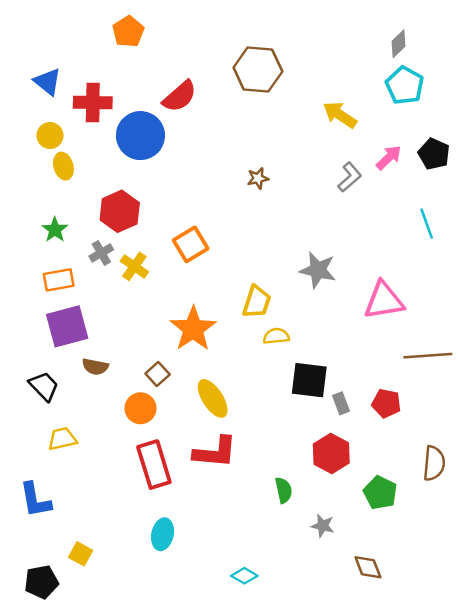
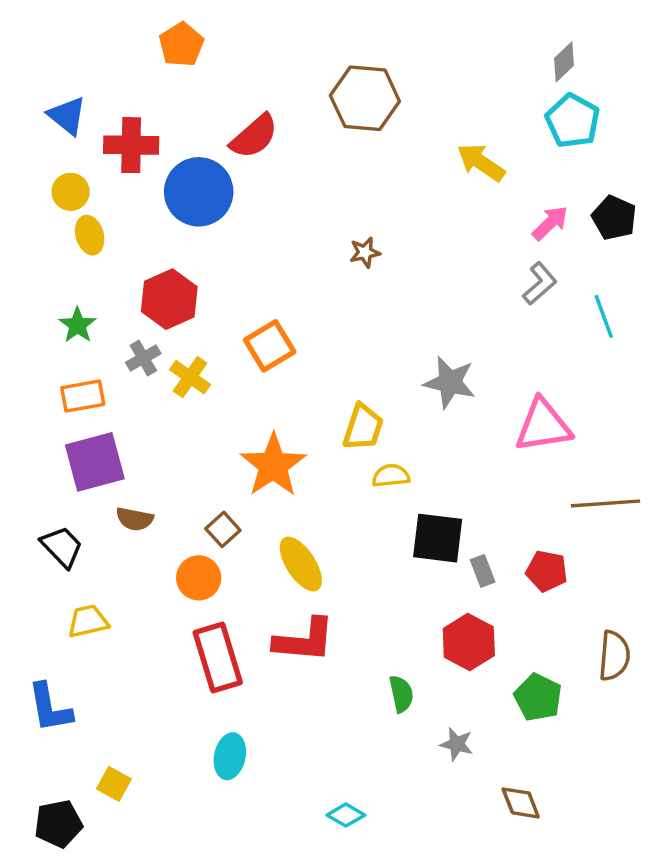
gray L-shape: (350, 177) -> (540, 284), moved

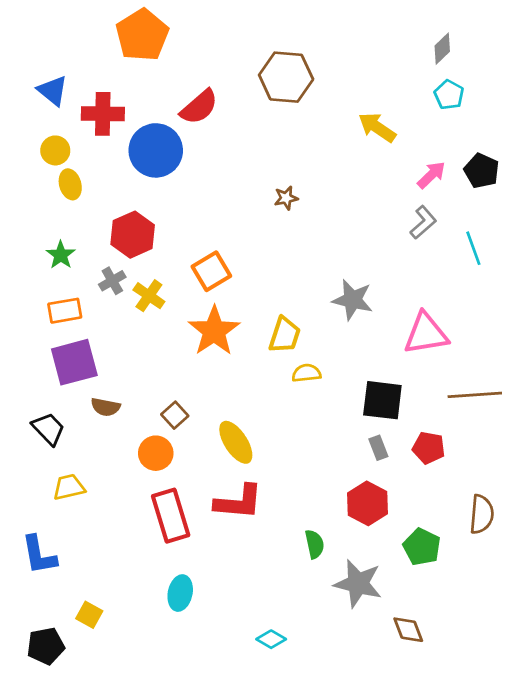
orange pentagon: (181, 45) -> (142, 35), size x1.5
cyan pentagon: (573, 121) -> (449, 95), size x0.7
orange star: (273, 465) -> (214, 331), moved
black square: (438, 538) -> (382, 400), moved
gray star: (457, 744) -> (358, 584), size x1.8

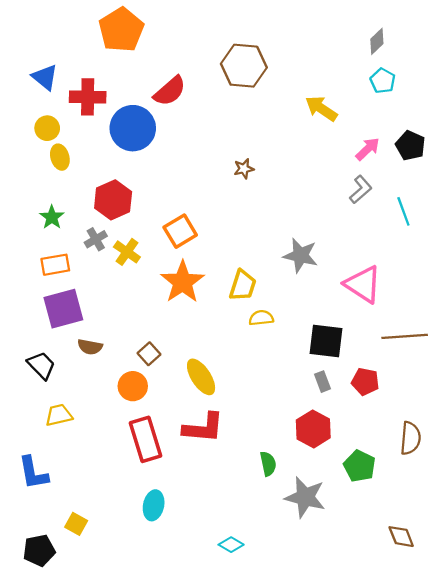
pink triangle: (426, 334) -> (363, 284), turned 42
brown diamond: (408, 630) -> (401, 537), moved

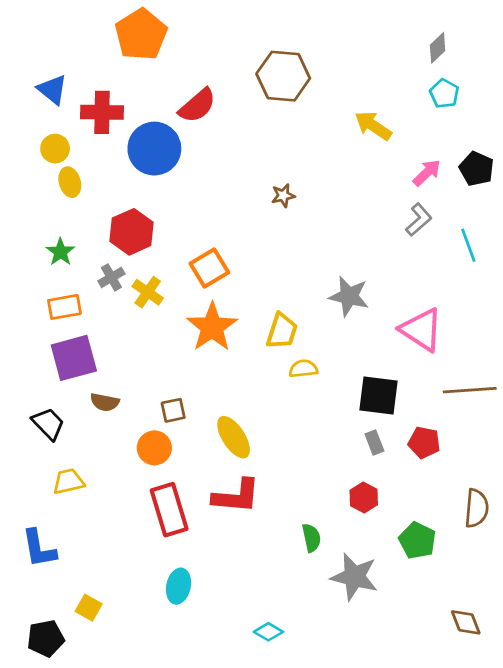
brown square: (149, 354) -> (173, 410), turned 30
red hexagon: (313, 429) -> (364, 498), size x0.7

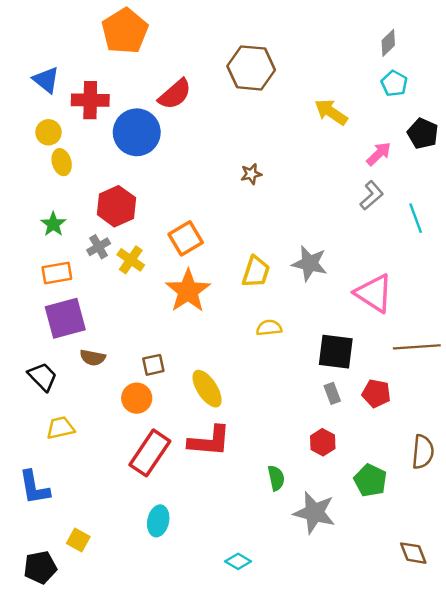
black pentagon: (476, 169) -> (423, 134), moved
yellow trapezoid: (282, 331) -> (256, 272), moved
red rectangle: (169, 510) -> (150, 453), turned 51

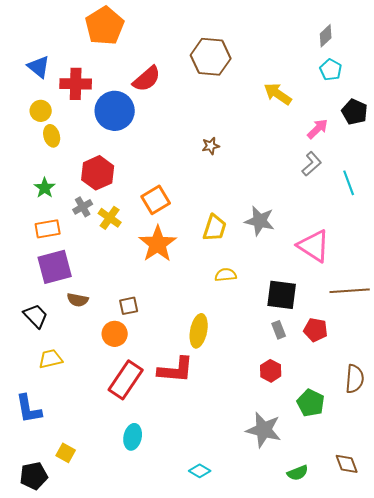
yellow ellipse: (207, 389) -> (199, 331), moved, turned 44
green semicircle: (276, 478) -> (298, 473), moved, turned 80

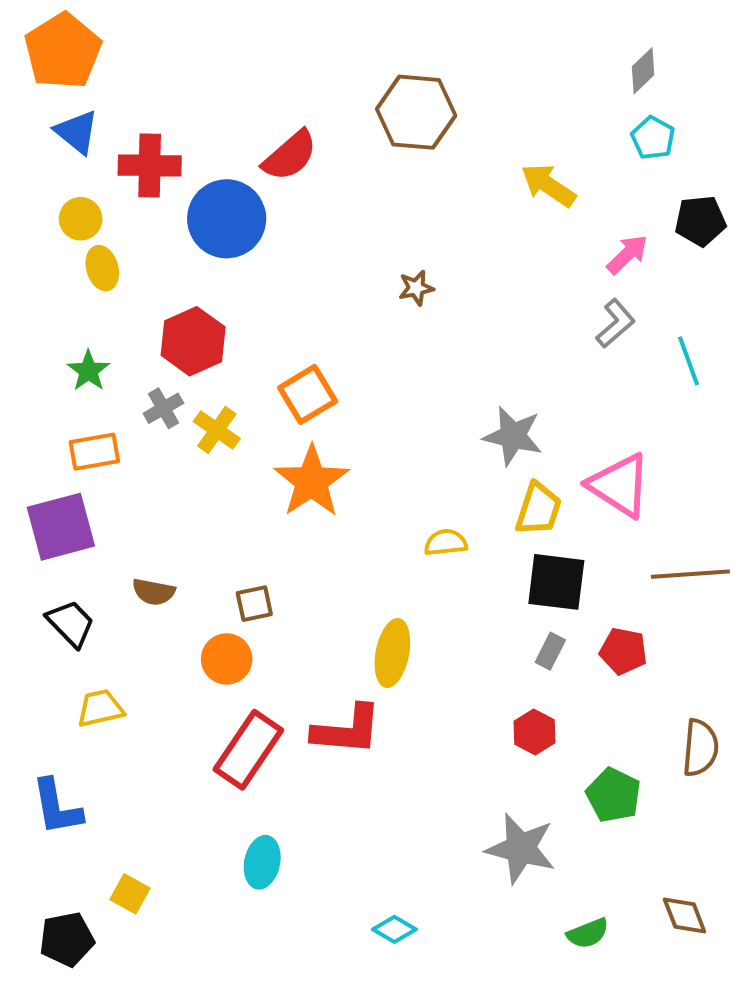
orange pentagon: (105, 26) -> (63, 51), moved
black pentagon: (355, 112) -> (700, 221), turned -30
yellow trapezoid: (215, 228) -> (538, 509), moved
purple square: (55, 267) -> (61, 527), moved
gray rectangle: (279, 330) -> (550, 651), turned 48

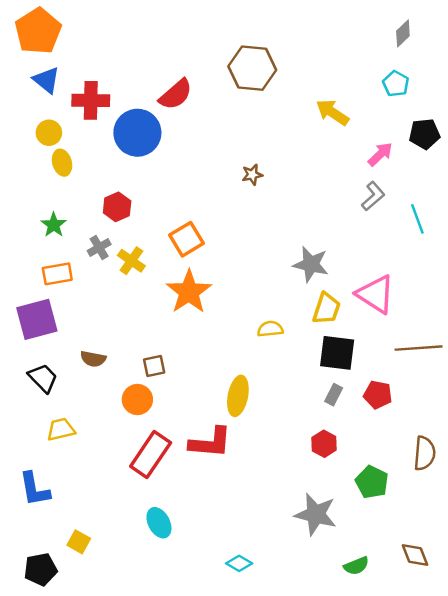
gray diamond: (643, 71) -> (403, 33), moved
red hexagon: (193, 341) -> (117, 207), size x0.7
cyan ellipse: (262, 862) -> (159, 523), turned -40

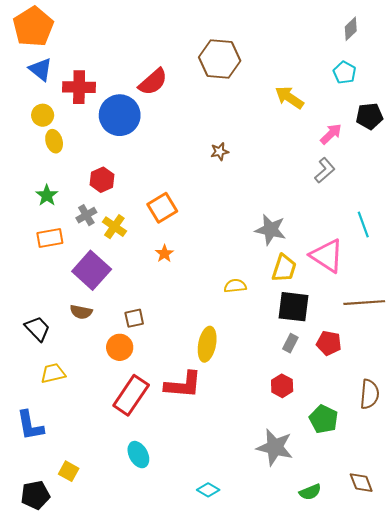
cyan line: (417, 219) -> (363, 224), moved
orange star: (189, 292) -> (164, 254), size x0.5
purple square: (37, 319) -> (92, 270), moved, turned -33

